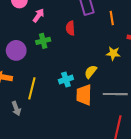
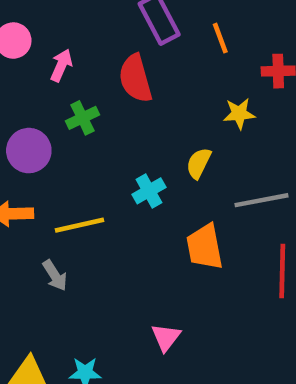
red semicircle: (70, 28) -> (135, 78), size x1.5
yellow line: (32, 88) -> (80, 225), turned 75
orange trapezoid: (84, 95) -> (205, 247), moved

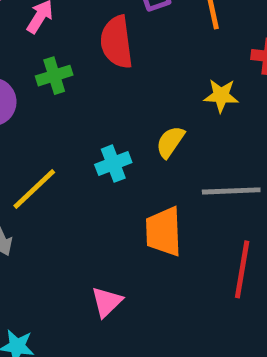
yellow line: (80, 225) -> (34, 189), turned -39
pink triangle: (166, 337) -> (107, 302), moved

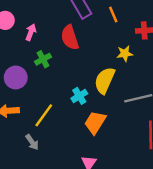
yellow semicircle: (170, 142) -> (105, 80), size x1.6
orange trapezoid: (164, 232) -> (95, 122), moved, turned 45

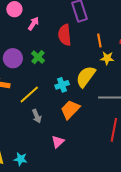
orange line: (113, 15) -> (99, 41), moved
green cross: (43, 59) -> (38, 57), moved, turned -32
gray arrow: (32, 142) -> (37, 116), moved

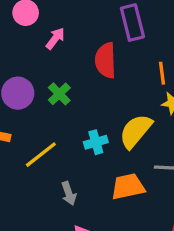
orange trapezoid: (70, 110) -> (128, 187), moved, turned 30
gray arrow: (37, 116) -> (69, 193), moved

